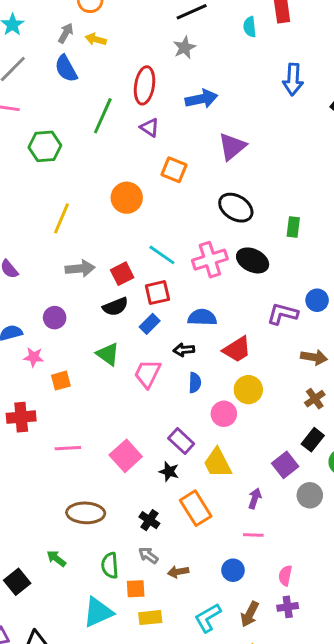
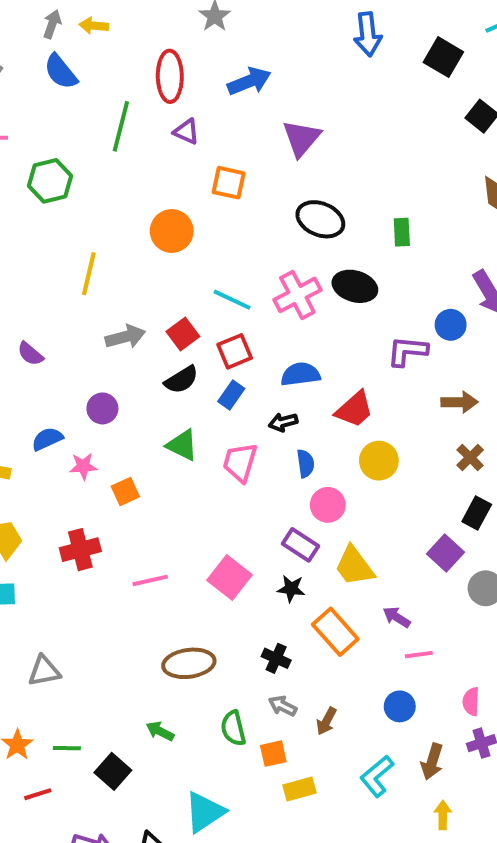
pink circle: (224, 414) -> (328, 505), moved
purple arrow: (255, 498) -> (397, 617), moved, turned -66
brown arrow: (178, 572) -> (326, 721), turned -42
cyan triangle: (98, 612) -> (205, 812), moved

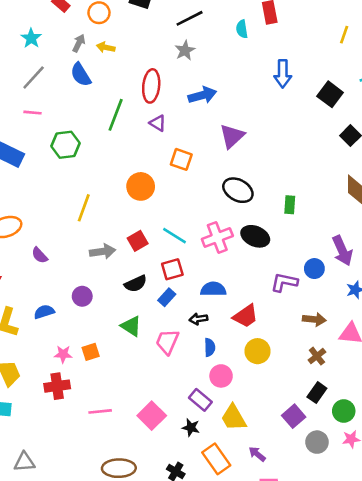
red square: (183, 334) -> (138, 241), moved
pink star: (83, 466) -> (63, 354), moved

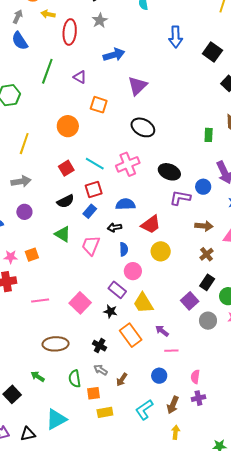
yellow arrow: (106, 47) -> (48, 14), moved
red ellipse: (151, 86) -> (70, 32), moved
green rectangle: (290, 205) -> (209, 135), moved
black ellipse: (255, 236) -> (169, 172), moved
gray arrow: (103, 251) -> (21, 181), moved

